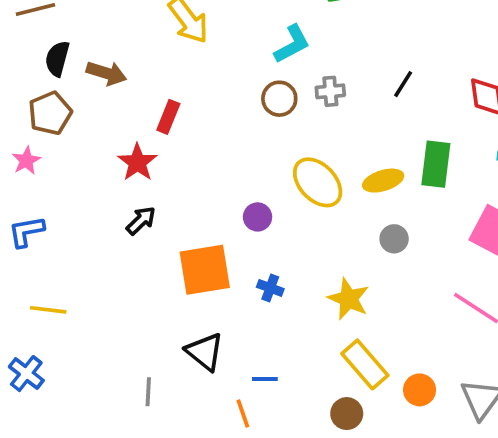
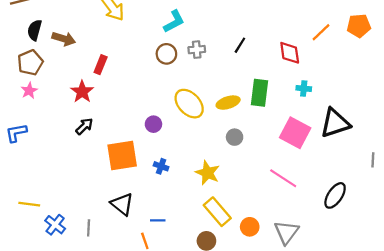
pink star: (26, 161) -> (29, 91), moved
yellow line: (48, 310) -> (29, 204), moved
blue cross: (26, 374) -> (55, 225), moved

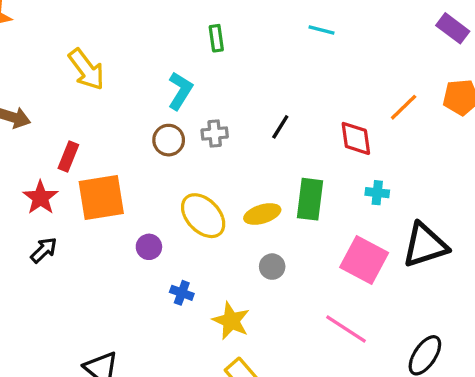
cyan L-shape: (174, 21) -> (180, 91), turned -30
orange square: (122, 155) -> (101, 198), moved
blue cross: (161, 166) -> (182, 293), moved

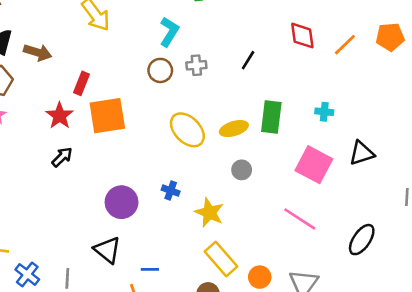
red diamond: (356, 138) -> (302, 36), moved
black triangle: (425, 245) -> (362, 153), size x0.7
purple circle: (149, 247) -> (122, 202), moved, size x1.6

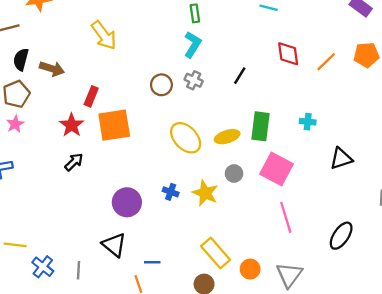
cyan L-shape: (169, 32) -> (193, 45), moved
gray cross: (196, 65) -> (194, 80), turned 30
pink square: (314, 165) -> (277, 169), moved
yellow star: (209, 212) -> (205, 193), moved
pink line: (300, 219) -> (286, 217), turned 40

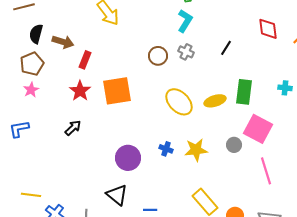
red rectangle: (91, 96) -> (85, 60), moved
black arrow: (74, 162) -> (73, 128), moved
gray circle: (234, 174) -> (234, 145), moved
yellow star: (205, 193) -> (196, 150), turned -30

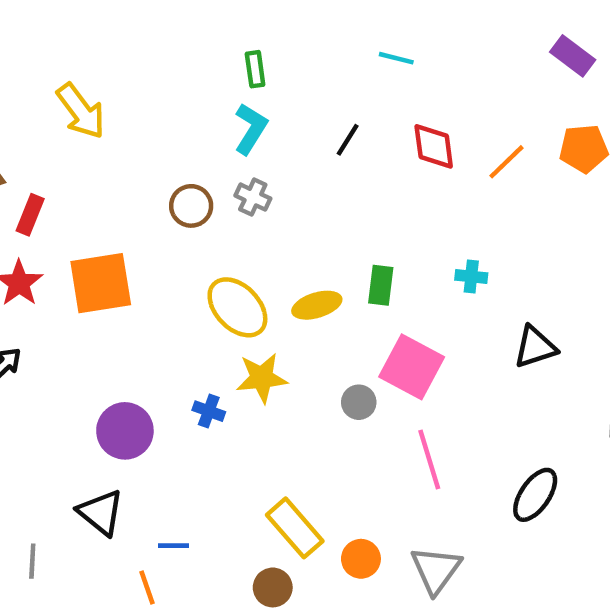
black line: (226, 48) -> (348, 140), moved
green rectangle: (244, 92) -> (381, 285), size x0.7
yellow star: (196, 150) -> (262, 378), moved

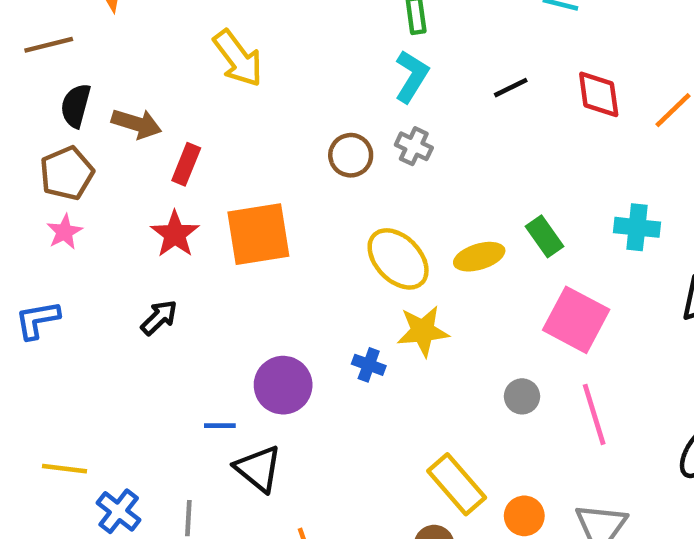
black line: (348, 140) -> (511, 88), turned 32
cyan cross: (471, 276) -> (637, 227), size x1.4
green rectangle: (381, 285) -> (545, 236), turned -42
gray circle: (359, 402) -> (522, 396), moved
blue line: (173, 546) -> (220, 426), moved

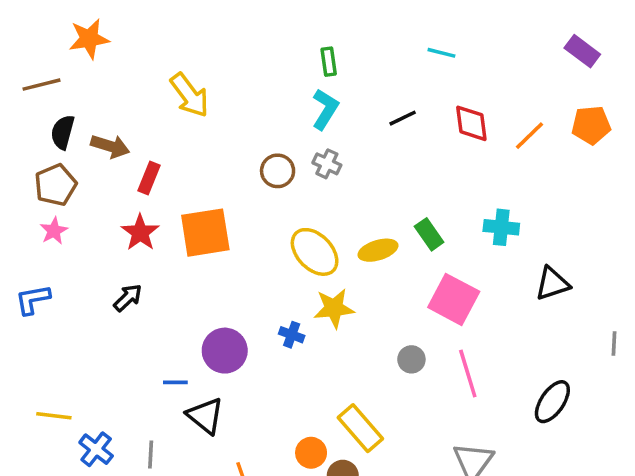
orange circle: (524, 516) -> (311, 453), moved

